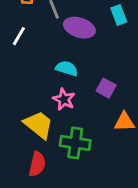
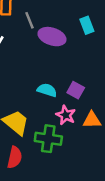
cyan semicircle: (67, 68) -> (47, 90), moved
pink star: (64, 99) -> (66, 115), moved

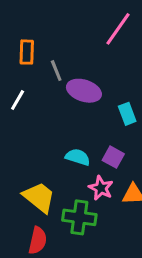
cyan rectangle: (87, 25) -> (127, 114), moved

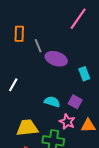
white line: (18, 100) -> (13, 85), moved
yellow trapezoid: (39, 197) -> (27, 128), turned -45

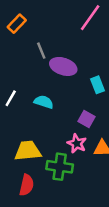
orange rectangle: (19, 34) -> (17, 24), moved, turned 42
cyan semicircle: (52, 102) -> (44, 102), moved

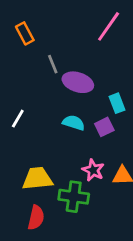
orange rectangle: (17, 24) -> (25, 33), turned -72
cyan semicircle: (44, 102) -> (74, 123), moved
purple square: (86, 119) -> (104, 127), moved, turned 35

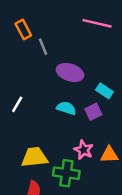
pink line: (109, 26) -> (97, 23), turned 68
gray line: (53, 64) -> (43, 47), moved
cyan rectangle: (117, 103) -> (104, 91), turned -35

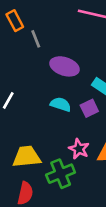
green cross: (66, 173) -> (61, 174), turned -30

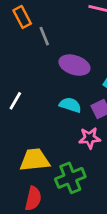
pink star: (79, 149) -> (90, 138), moved, turned -30

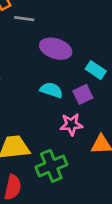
gray line: (44, 36) -> (24, 19), turned -60

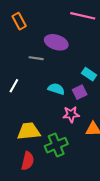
gray line: (24, 19) -> (36, 58), moved
purple ellipse: (56, 49) -> (56, 42), moved

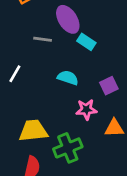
purple ellipse: (56, 42) -> (68, 19), turned 40
cyan rectangle: (89, 74) -> (86, 42), moved
purple square: (80, 92) -> (109, 86), moved

